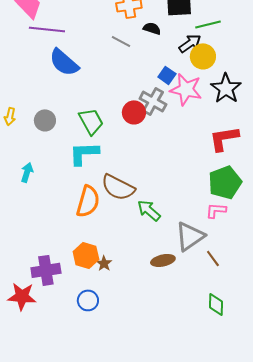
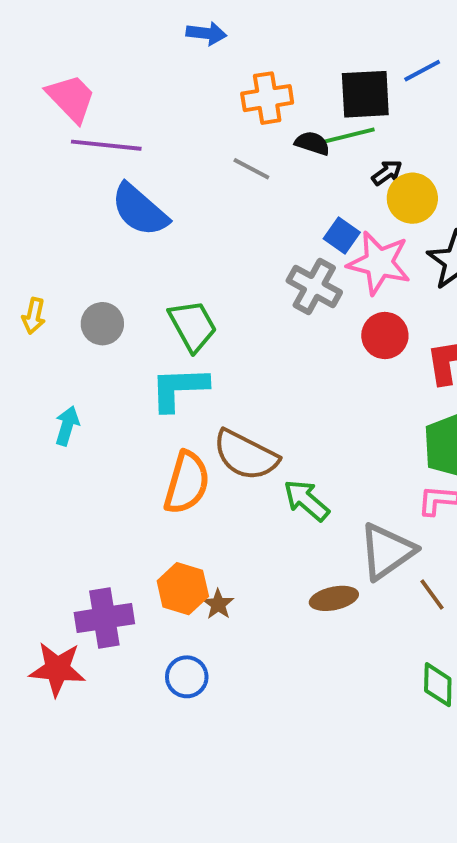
green line: (208, 24) -> (350, 135), moved
black arrow: (190, 43) -> (387, 173), size x0.7
red circle: (134, 112) -> (385, 335), moved

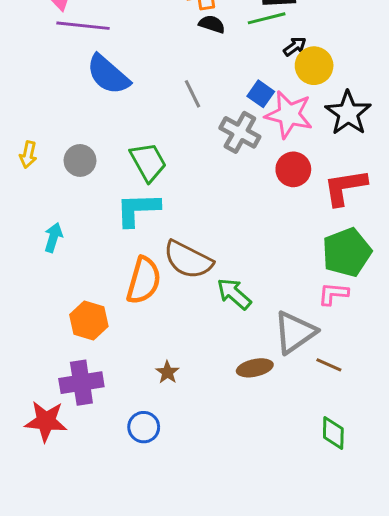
black semicircle: (312, 143) -> (212, 24), moved
gray line: (251, 169) -> (193, 94), moved, turned 36
orange hexagon: (183, 589) -> (89, 320), moved
brown line: (432, 594) -> (329, 365), turned -30

